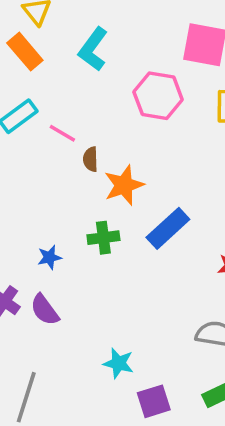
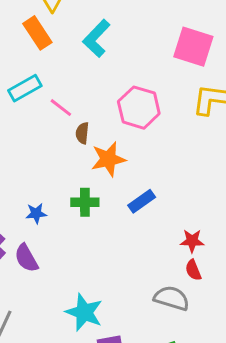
pink hexagon: (158, 96) -> (139, 108), moved
blue rectangle: (168, 228) -> (142, 201), size x0.7
cyan star: (118, 363) -> (84, 312), size x1.4

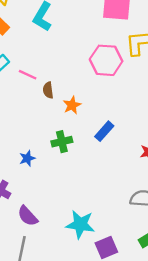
pink hexagon: (139, 108) -> (106, 60), moved
orange star: (108, 159) -> (72, 105), size x0.7
purple semicircle: (26, 258) -> (28, 216), moved

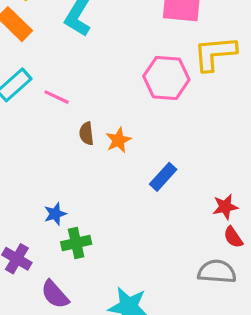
brown semicircle: (48, 90) -> (87, 134), moved
green cross: (62, 142) -> (76, 243), moved

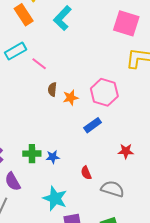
pink hexagon: (166, 78) -> (104, 92), moved
blue star: (55, 214) -> (53, 157), moved
red semicircle: (233, 237) -> (86, 173), moved

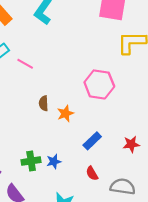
brown semicircle: (52, 89) -> (44, 103), moved
orange star: (71, 98) -> (65, 114), moved
blue rectangle: (93, 125) -> (92, 141), moved

